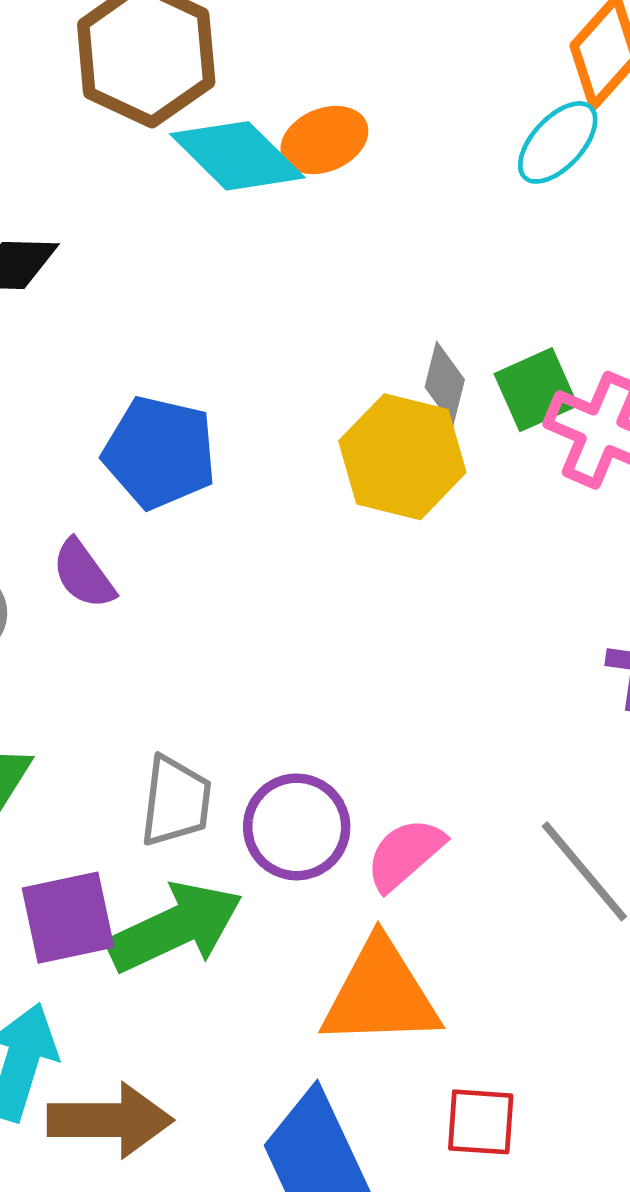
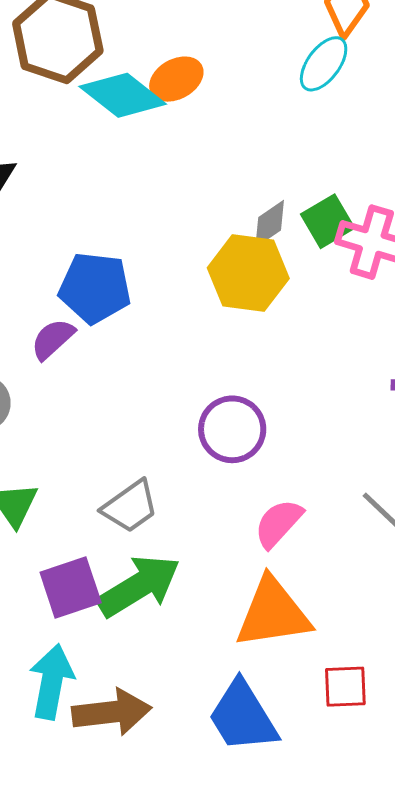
gray diamond: (445, 383) -> (270, 224), turned 48
purple semicircle: (83, 574) -> (53, 339), moved, turned 90
gray trapezoid: (176, 801) -> (130, 506), turned 54
purple circle: (297, 827) -> (232, 429), moved

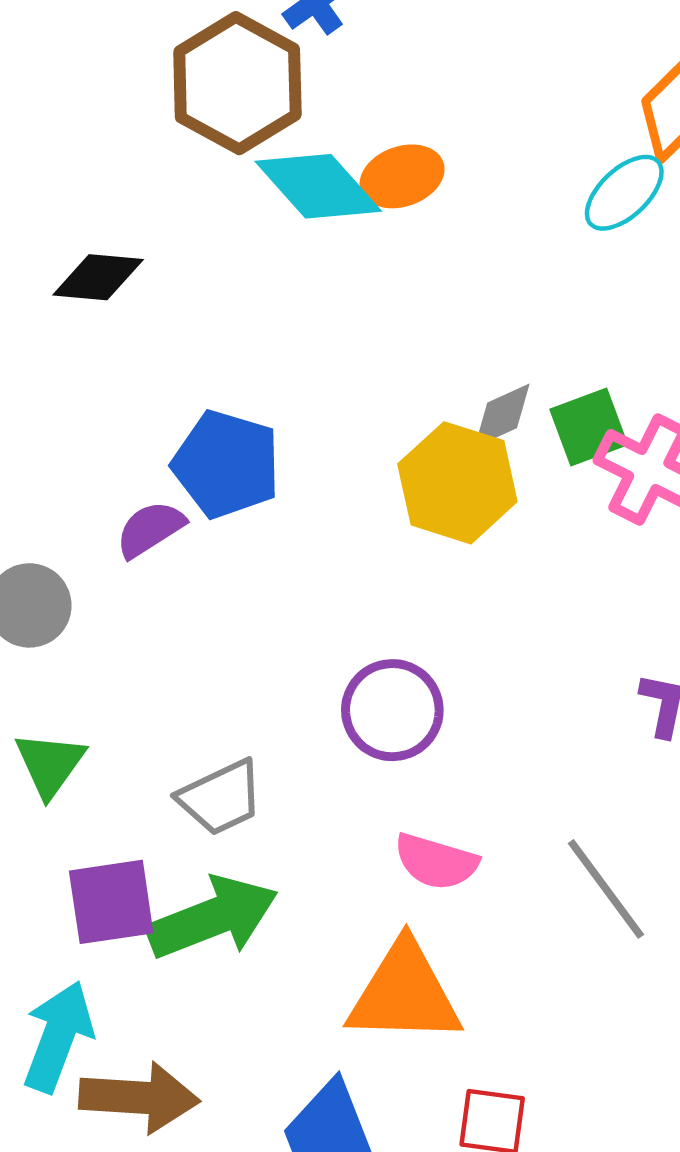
pink semicircle: (278, 523) -> (436, 862), turned -126

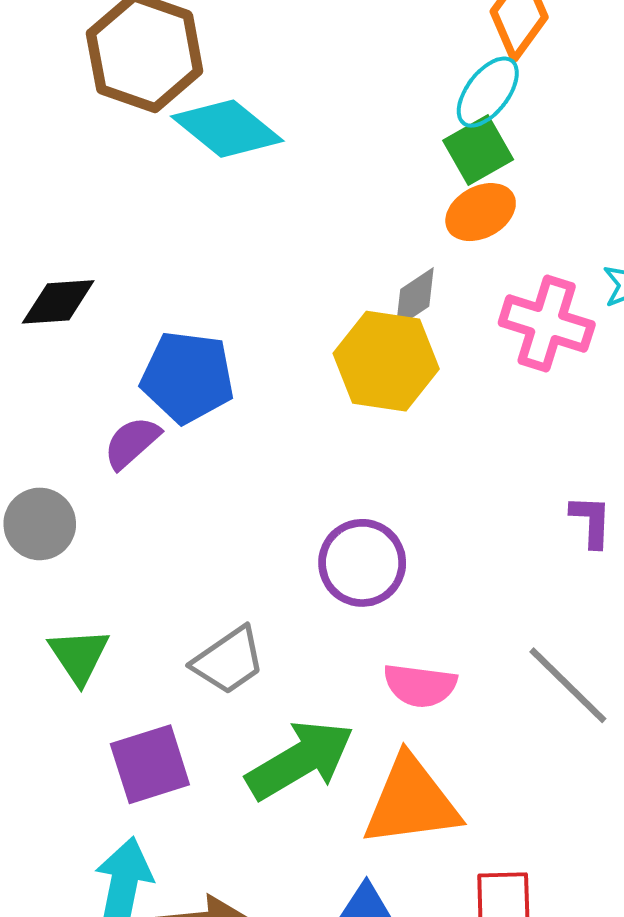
orange ellipse: (402, 176) -> (481, 212), moved
black diamond: (98, 277) -> (58, 302), moved
green square: (589, 427) -> (478, 150), moved
green arrow: (213, 918) -> (300, 760), moved

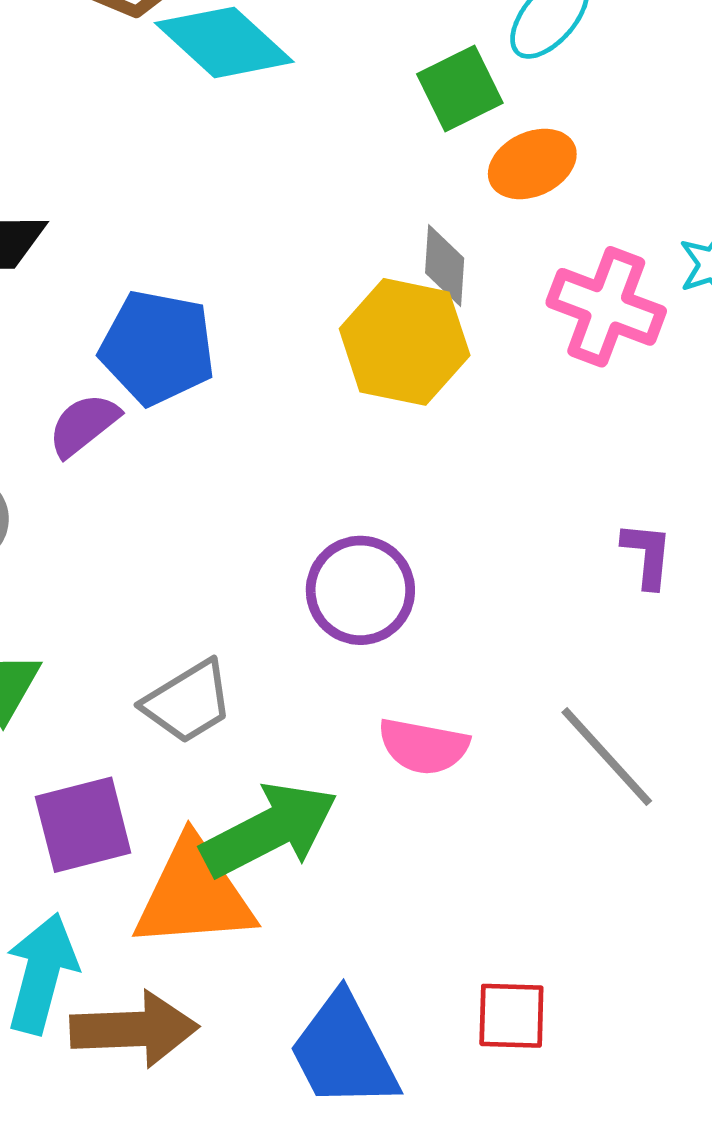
green square: (478, 150) -> (460, 89), moved
gray diamond: (415, 298) -> (445, 266), turned -56
orange triangle: (411, 802) -> (194, 894), moved

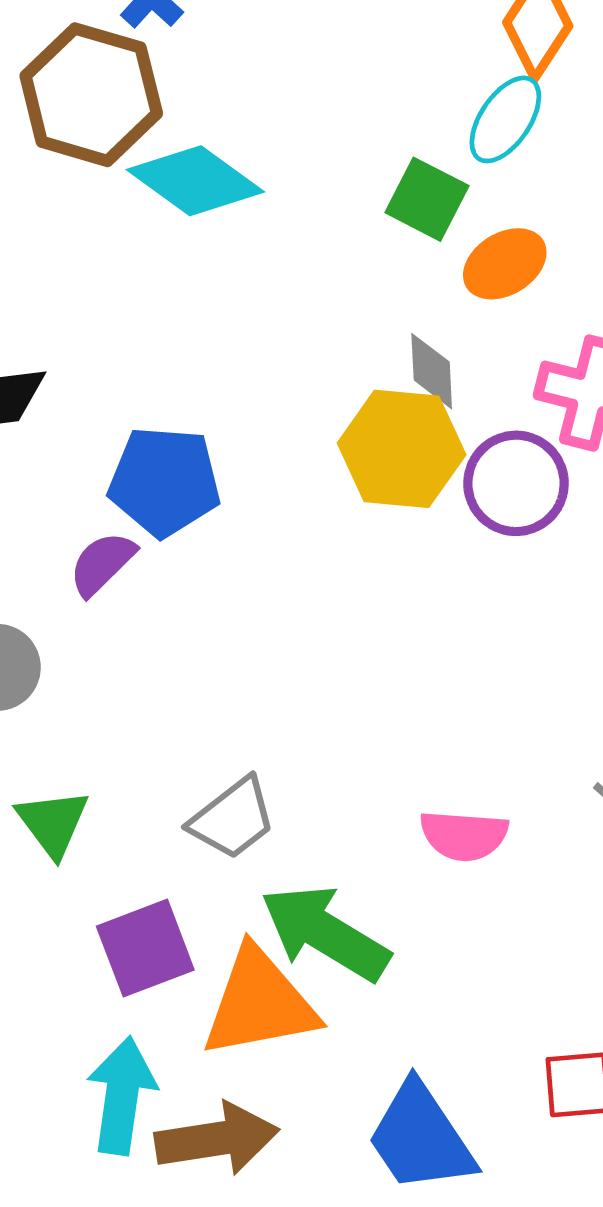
green square: (460, 89) -> (427, 199), turned -30
purple circle: (360, 590) -> (516, 483), moved
green arrow: (270, 830) -> (325, 933), turned -115

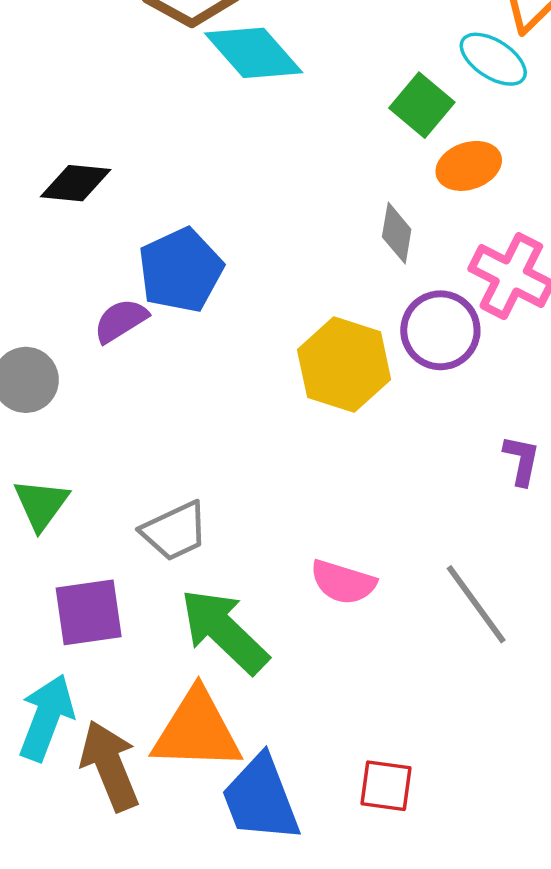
cyan ellipse: (505, 119) -> (493, 59), turned 76
yellow hexagon: (402, 449) -> (344, 365), moved
blue pentagon: (164, 481) -> (181, 270), turned 30
orange triangle: (259, 1003) -> (197, 731), moved
brown arrow: (217, 1139) -> (110, 766), turned -116

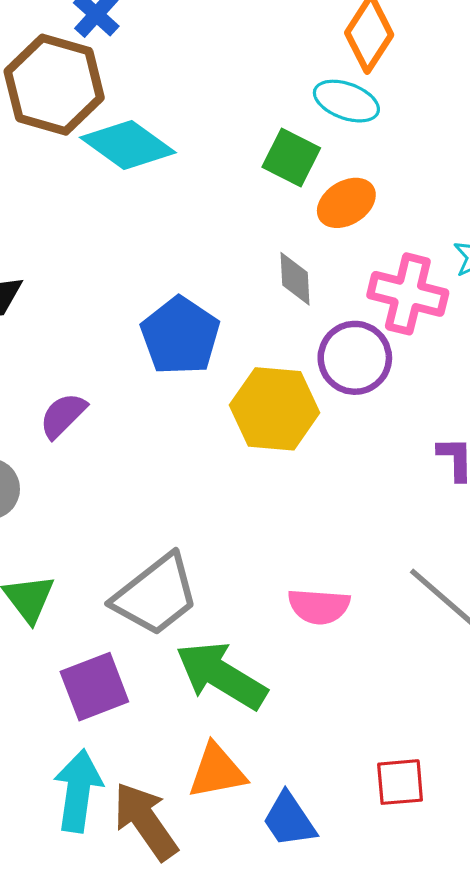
blue pentagon: (181, 270) -> (180, 336), moved
gray trapezoid: (175, 531) -> (156, 595), size x1.4
orange triangle: (197, 731) -> (217, 771), size x0.7
blue trapezoid: (261, 799) -> (289, 820), size x0.7

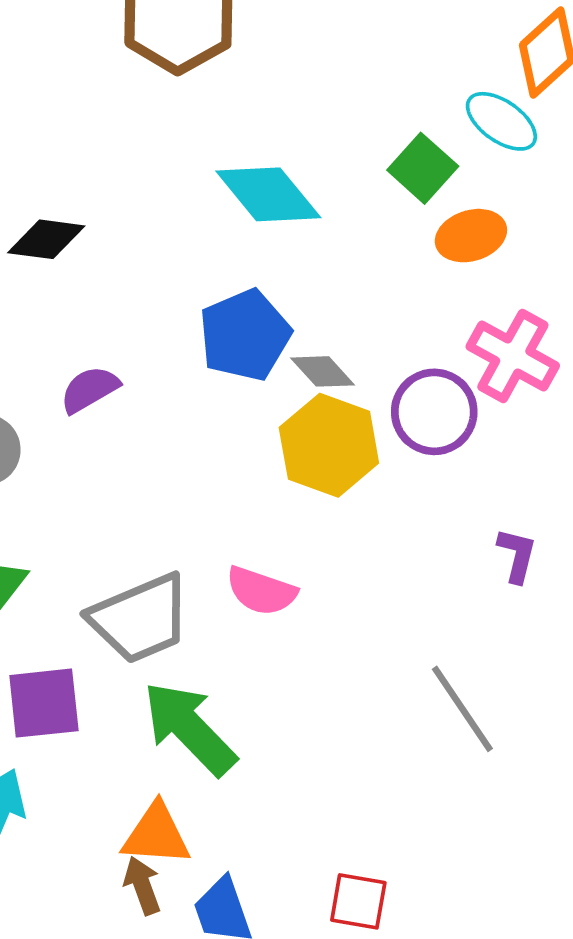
cyan diamond: (128, 145) -> (268, 194), moved
gray diamond: (295, 279) -> (322, 371), moved, turned -54
pink semicircle: (319, 606) -> (261, 591), moved
brown arrow: (145, 821) -> (142, 885), moved, size x0.6

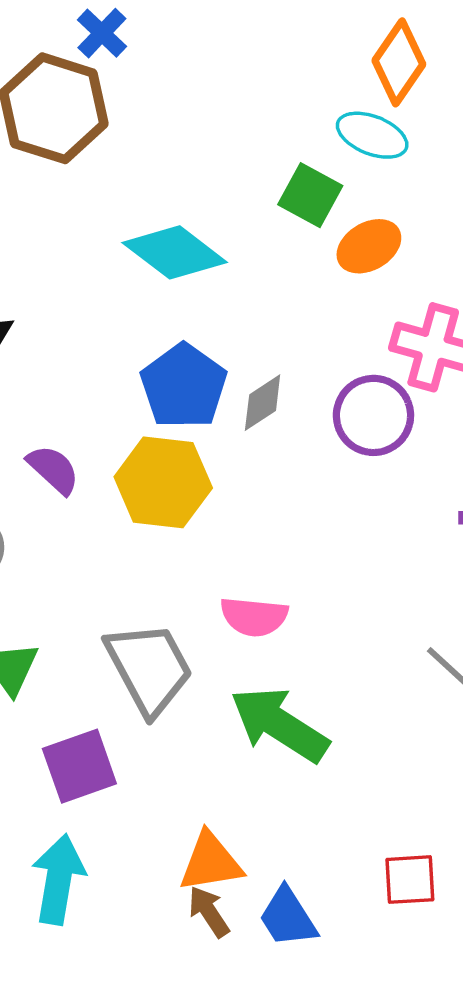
gray diamond: (322, 371) -> (263, 403), turned -68
purple semicircle: (90, 389) -> (53, 469), turned 86
yellow hexagon: (329, 445) -> (163, 482), moved
gray trapezoid: (140, 619) -> (149, 668), turned -82
green arrow: (190, 728) -> (279, 724), moved

